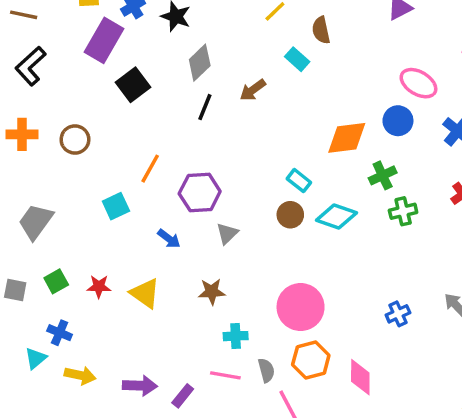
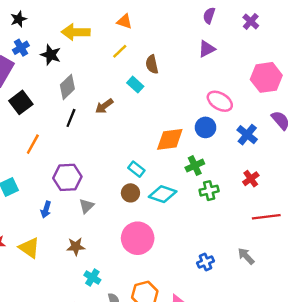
orange line: (150, 169) -> (33, 144), moved
blue arrow: (169, 239) -> (46, 210), turned 70
pink circle: (301, 307) -> (138, 238), moved
cyan cross: (236, 336) -> (92, 278), turned 35

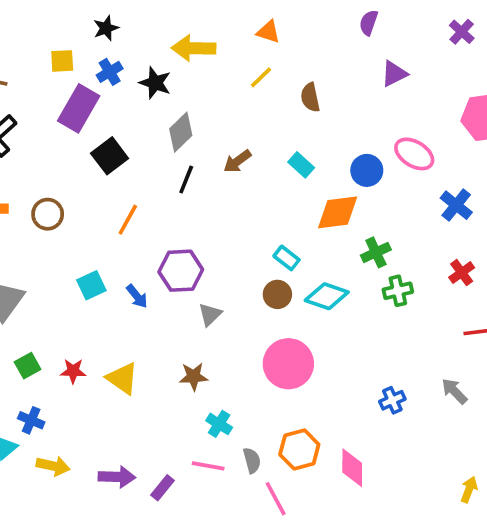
purple semicircle: (209, 15) -> (369, 23), moved
cyan rectangle: (135, 85) -> (301, 165), moved
blue circle: (206, 127) -> (367, 170), moved
blue arrow: (46, 210) -> (137, 296), moved, turned -56

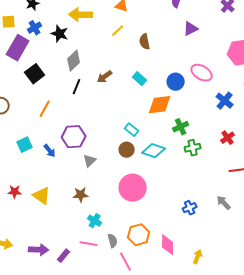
yellow arrow: (469, 490) -> (198, 257), moved

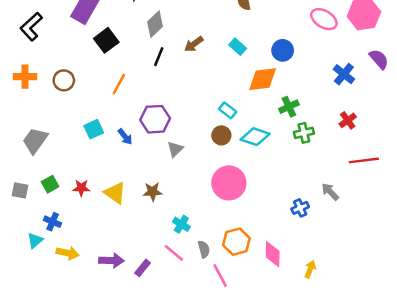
pink ellipse: (202, 73) -> (324, 19), moved
brown star: (81, 195) -> (153, 192), moved
gray arrow: (224, 203) -> (330, 192), moved
pink line: (89, 244) -> (174, 253), turned 30

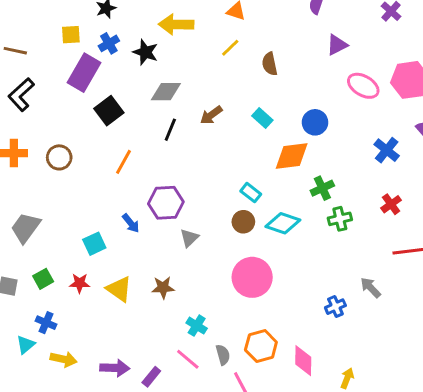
gray diamond: (155, 24) -> (166, 92), turned 44
cyan square: (94, 129) -> (94, 244), moved

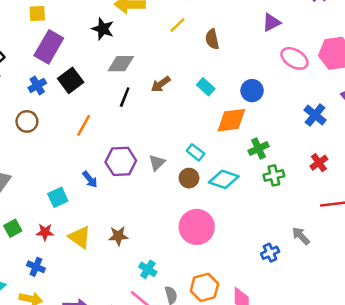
blue cross: (109, 43) -> (37, 85), moved
gray triangle: (189, 238) -> (157, 163), moved
blue cross: (46, 323) -> (36, 267), moved

